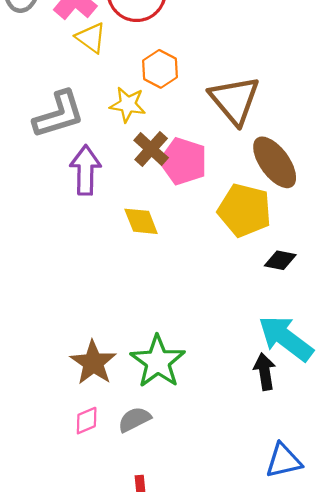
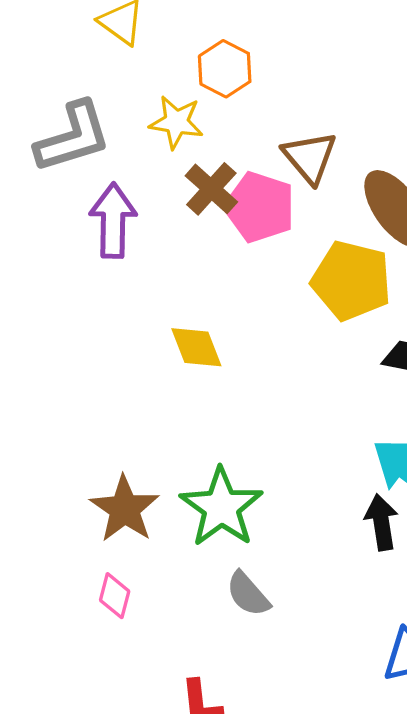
brown triangle: (235, 100) -> (310, 157), moved, size x0.7
yellow diamond: (141, 221) -> (196, 347), moved
gray semicircle: (134, 419) -> (248, 594), moved, turned -104
pink diamond: (87, 421) -> (115, 596), turned -52

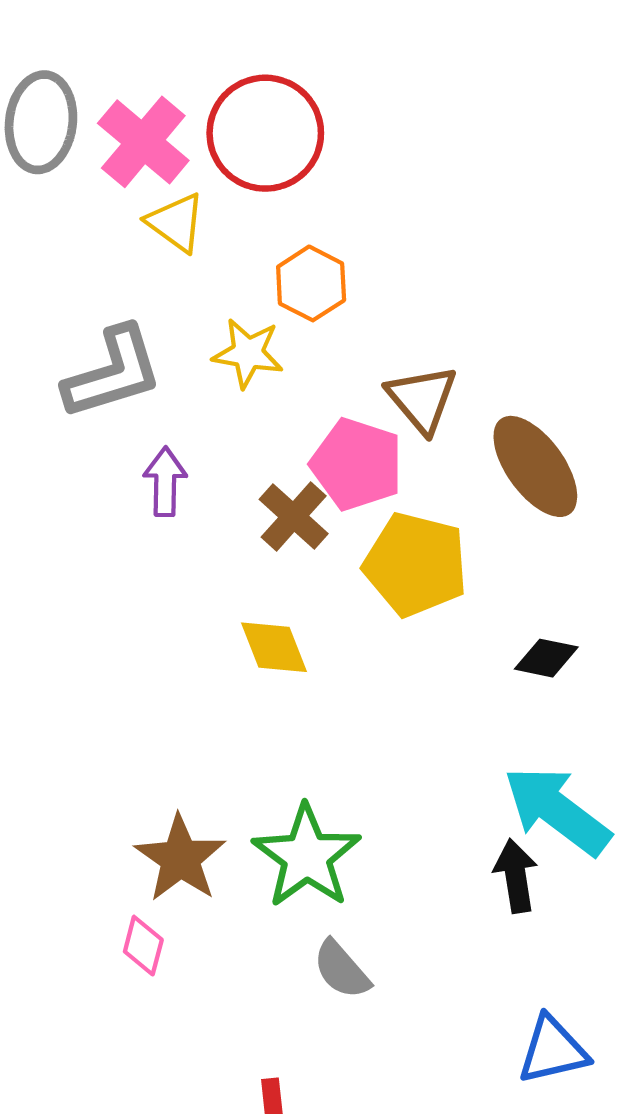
brown cross: (211, 189) -> (294, 517), moved
purple arrow: (113, 221) -> (165, 482), size x0.7
yellow pentagon: (351, 281) -> (416, 564), moved
pink diamond: (115, 596) -> (143, 946), moved

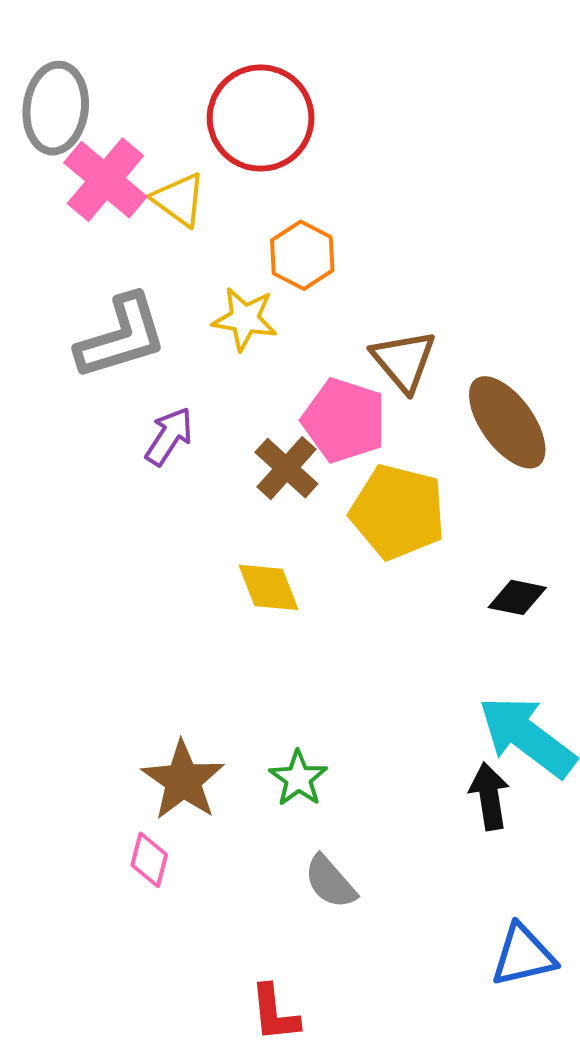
pink cross: (143, 142) -> (105, 180), moved
purple arrow: (165, 482) -> (169, 436), turned 32
green star: (307, 856) -> (298, 778), size x0.6

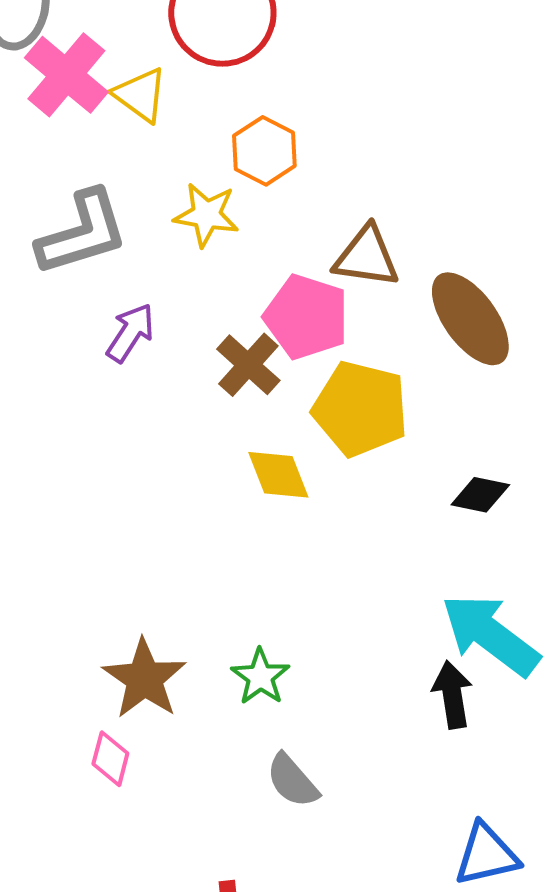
brown triangle: (404, 361) -> (366, 257), turned -42
yellow diamond: (269, 587) -> (278, 475), moved

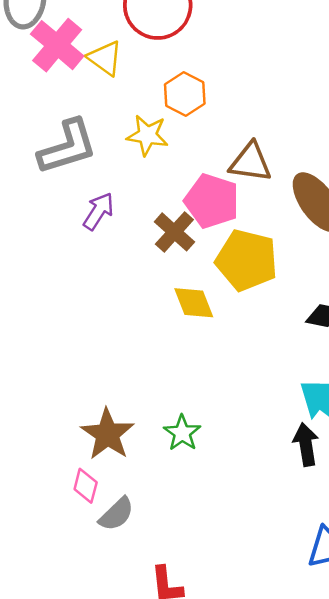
gray semicircle: (292, 781) -> (116, 514), moved, turned -93

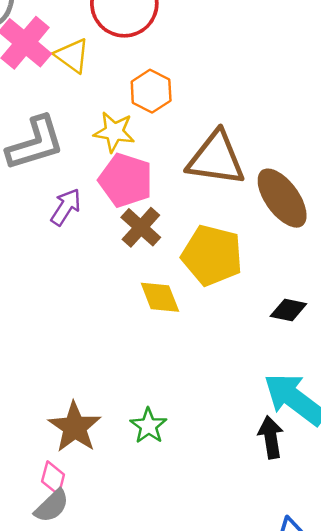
brown triangle: (250, 162) -> (216, 159), size x1.4
pink pentagon: (212, 201) -> (126, 180), moved
gray semicircle: (116, 514) -> (52, 506), moved

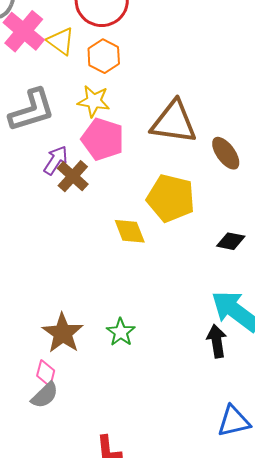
orange hexagon: (151, 91) -> (104, 56), moved
brown ellipse: (282, 198) -> (226, 153), size x0.7
brown cross: (141, 227) -> (73, 176), moved

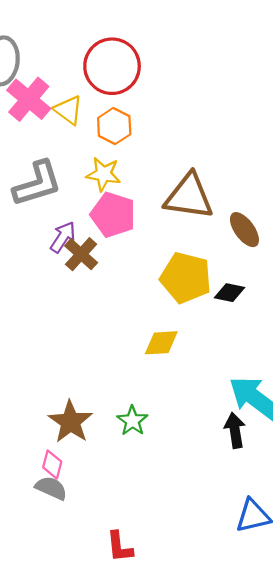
yellow diamond: (130, 231) -> (161, 343), moved, turned -72
black diamond: (231, 241) -> (230, 293), moved
gray semicircle: (45, 395) -> (51, 488), turned -112

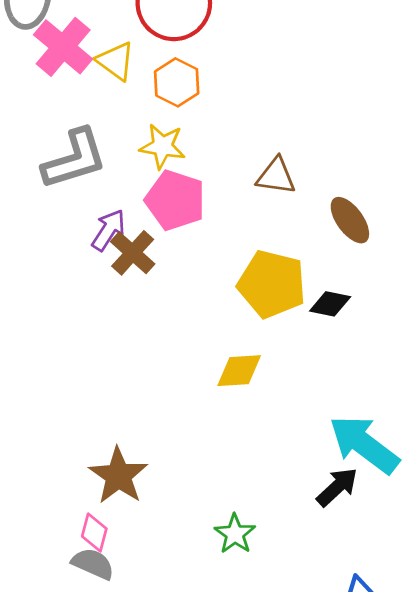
brown triangle: (189, 196) -> (276, 176), size x0.6
green star: (132, 421) -> (235, 534), moved
black arrow: (235, 430) -> (337, 487), turned 56

